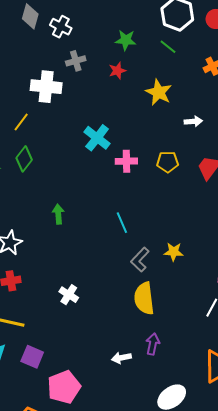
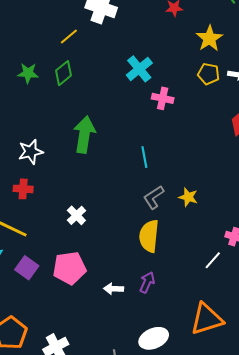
yellow pentagon: (168, 162) -> (208, 74), moved
green arrow: (58, 214) -> (84, 135), size x1.8
pink pentagon: (64, 387) -> (69, 268), moved

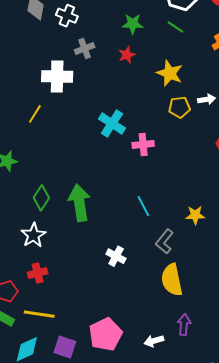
green diamond: (63, 73) -> (41, 198), moved
yellow star: (188, 197) -> (195, 215), moved
white cross: (76, 215) -> (116, 256), moved

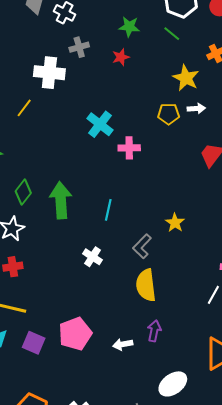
yellow star: (170, 73) -> (186, 78), moved
cyan line: (143, 206) -> (108, 210), moved, turned 35
yellow star: (195, 215) -> (175, 223), turned 30

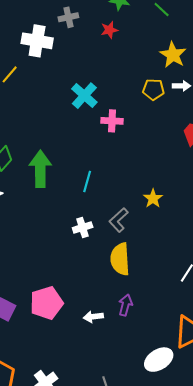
white cross: (92, 257) -> (83, 227), moved, turned 36
white ellipse: (173, 384) -> (159, 360), moved

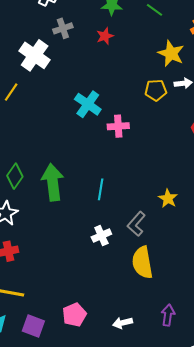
white cross: (37, 41) -> (35, 55), turned 32
pink pentagon: (46, 303) -> (74, 315), size x0.7
purple arrow: (125, 305) -> (168, 315), moved

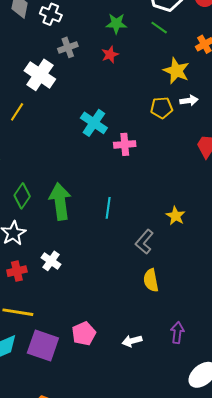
white cross: (101, 236) -> (51, 261), moved, turned -30
yellow semicircle: (142, 262) -> (151, 280), size x0.7
purple square: (33, 326) -> (43, 345), size x1.4

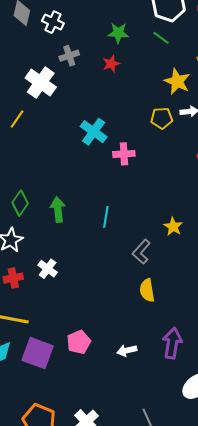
green arrow: (60, 201) -> (58, 209), size x0.7
purple arrow: (177, 332) -> (172, 343), size x1.4

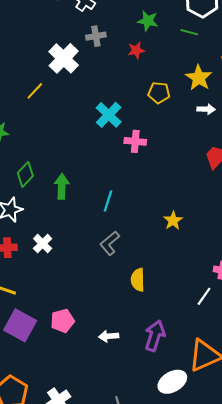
green line: (161, 38) -> (189, 32), turned -30
yellow pentagon: (162, 118) -> (159, 93), moved
gray L-shape: (141, 252) -> (110, 243), moved

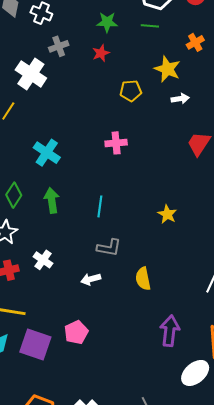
cyan cross: (109, 115) -> (47, 153), moved
gray L-shape: (110, 243) -> (109, 248), turned -120
white arrow: (109, 336) -> (91, 279), moved

